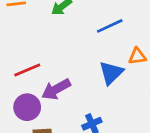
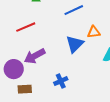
red line: (27, 70) -> (26, 27), moved

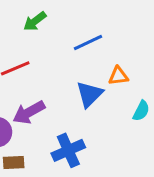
blue cross: (61, 81) -> (68, 150), size x1.5

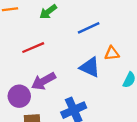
blue triangle: (90, 94) -> (90, 67), turned -50

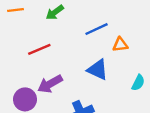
orange triangle: (112, 53) -> (120, 45), moved

